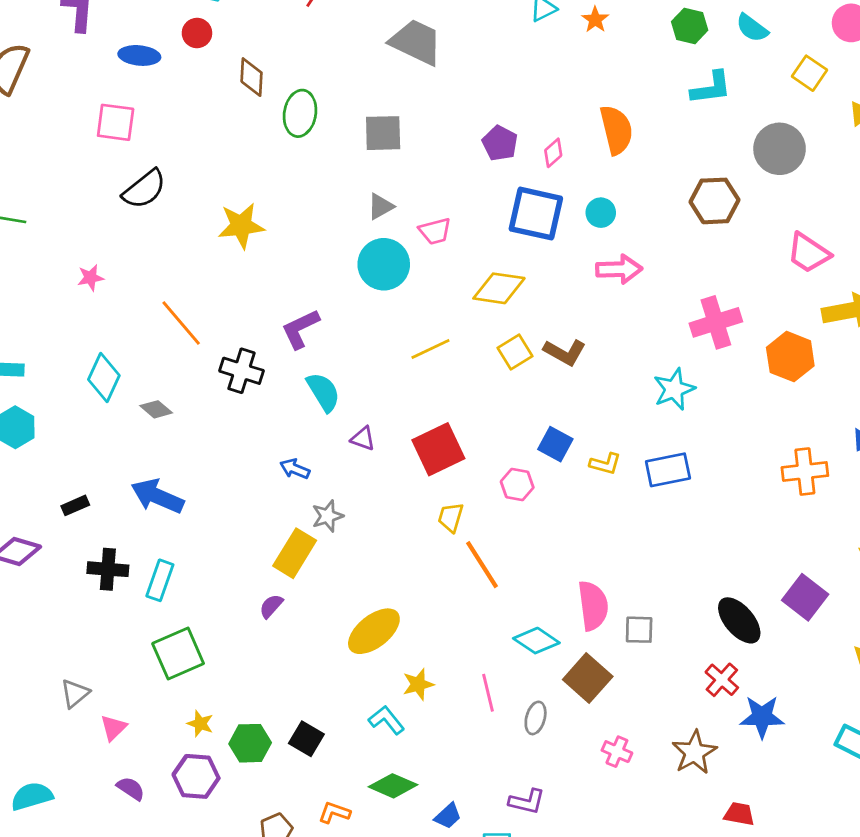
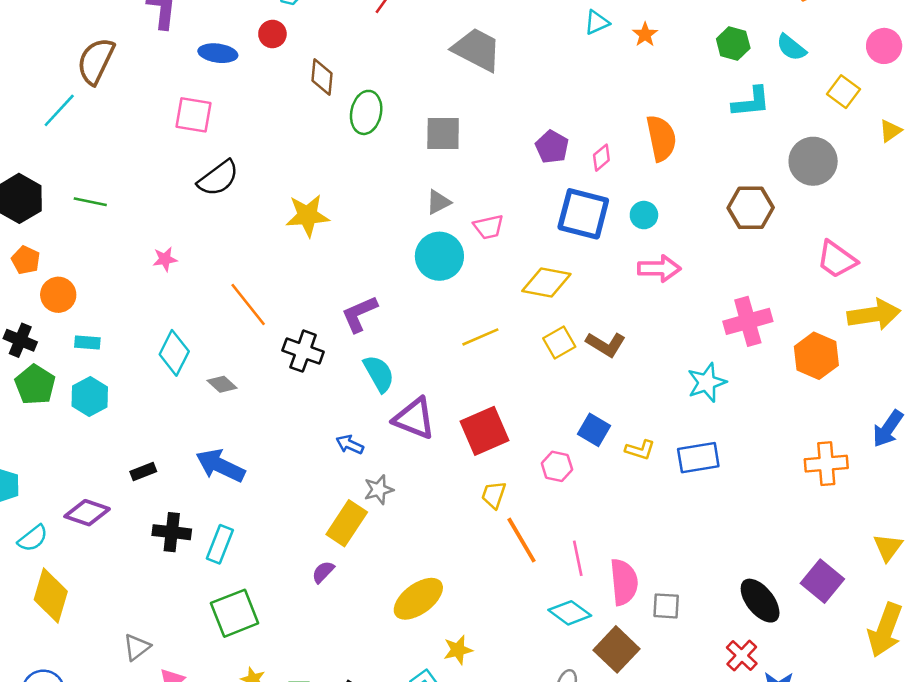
purple triangle: (363, 439) -> (414, 418), size x1.8
pink line: (488, 693) -> (578, 558), moved

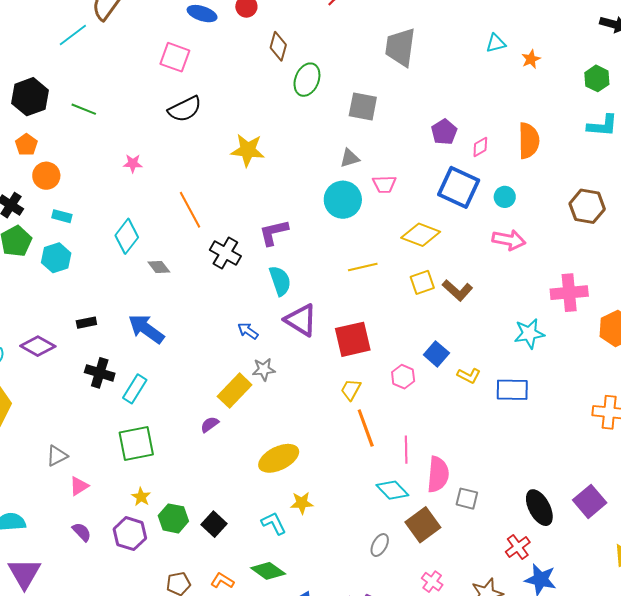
gray trapezoid: (477, 50) -> (400, 47), turned -120

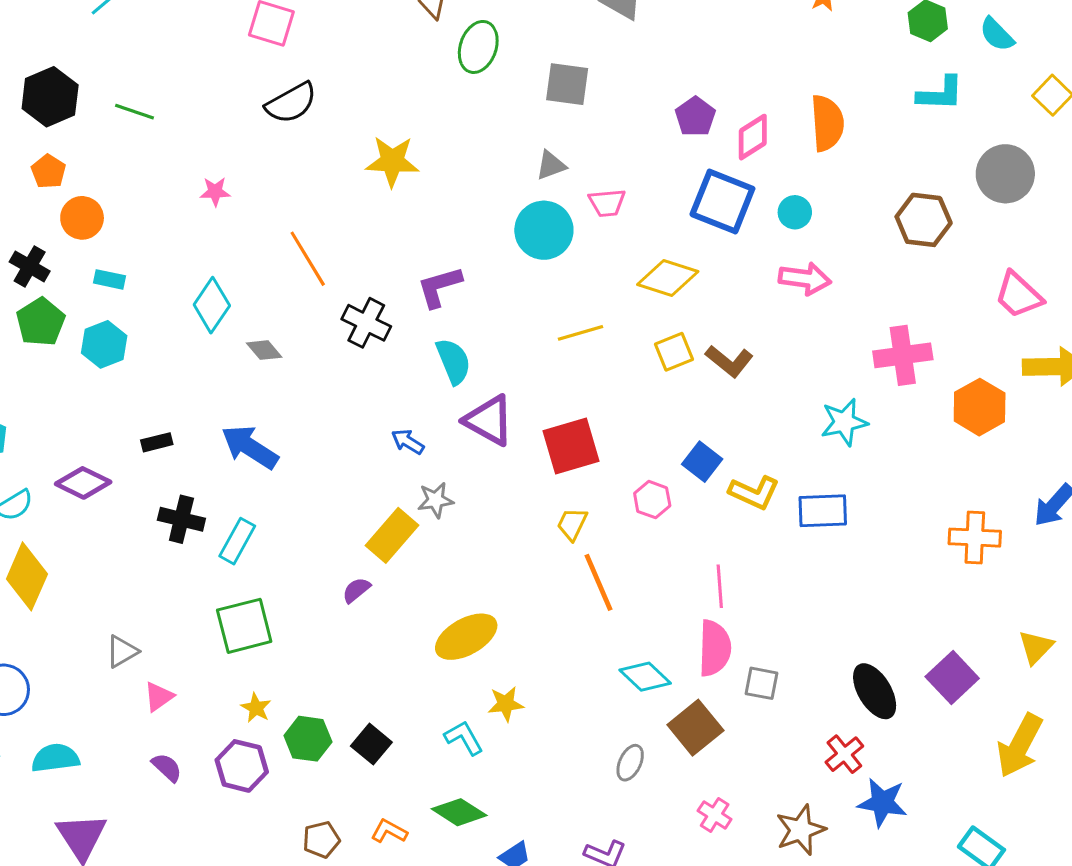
pink diamond: (480, 147) -> (753, 137), size x1.4
yellow L-shape: (469, 376) -> (754, 493), size x1.4
pink line: (406, 450) -> (720, 586), moved

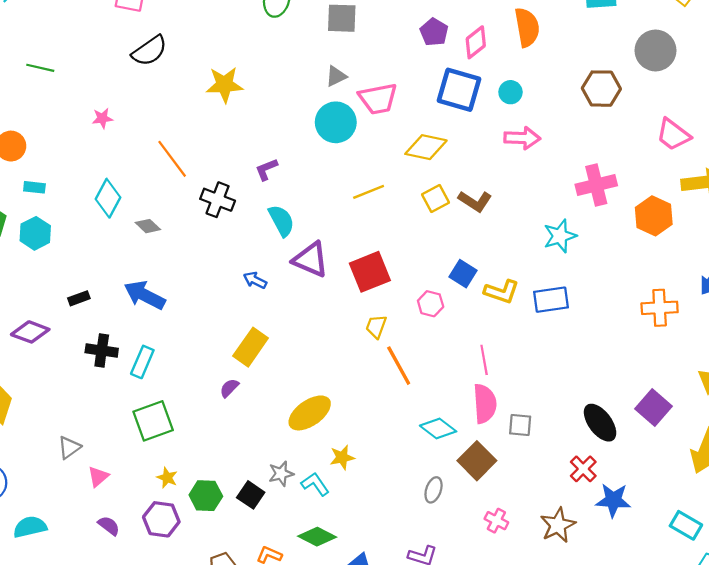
pink trapezoid: (607, 203) -> (378, 99), size x1.5
purple L-shape: (439, 287) -> (266, 169), size x0.7
gray star: (436, 500) -> (281, 474), moved

